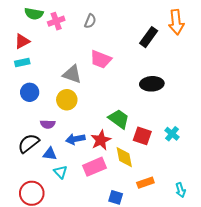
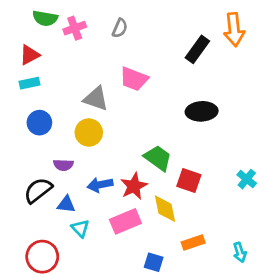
cyan cross: (172, 134) -> (247, 179), moved

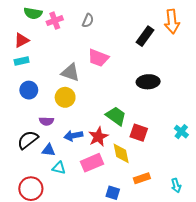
cyan triangle: (80, 228) -> (59, 168), turned -32

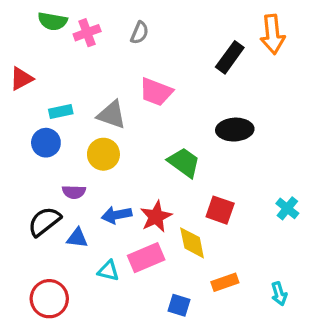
red triangle: (22, 40) -> (21, 79), moved
cyan rectangle: (22, 61) -> (61, 111), moved
green trapezoid: (116, 116) -> (184, 162), moved
cyan triangle: (59, 168) -> (108, 271), moved

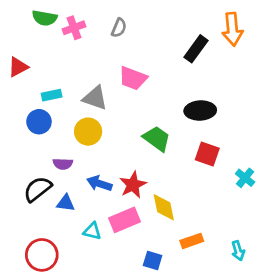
red square: (220, 210) -> (207, 154), moved
blue arrow: (117, 215) -> (99, 183), turned 30

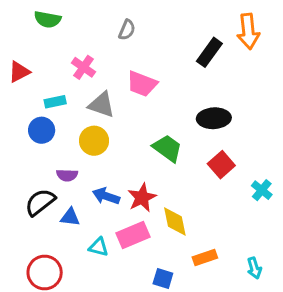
pink cross: (74, 28) -> (84, 67), moved, turned -35
red square: (207, 154) -> (221, 165), turned 30

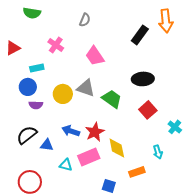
pink trapezoid: (142, 84) -> (95, 56), turned 35
gray triangle: (101, 105) -> (86, 88), moved
purple semicircle: (67, 175) -> (36, 105), moved
cyan arrow: (254, 268) -> (158, 152), moved

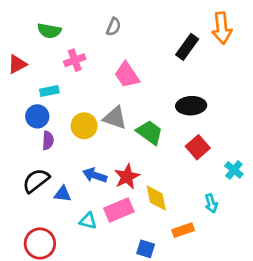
green semicircle: (32, 13) -> (49, 31), moved
pink cross: (56, 45) -> (75, 60), turned 35
purple semicircle: (36, 105) -> (48, 140), turned -88

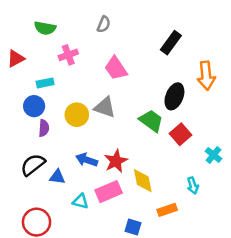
orange arrow: (222, 28) -> (206, 76), moved
black ellipse: (191, 106) -> (174, 96), turned -65
green trapezoid: (150, 132) -> (151, 121), moved

